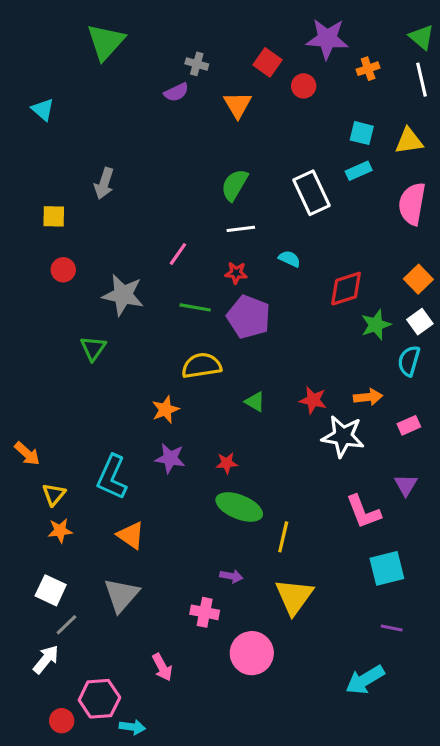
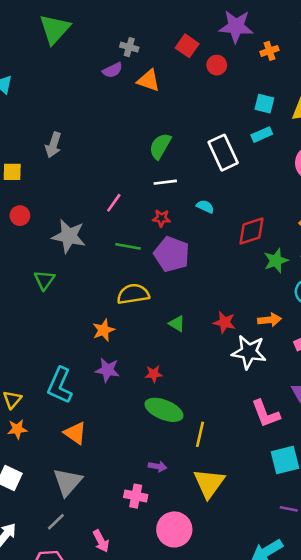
orange triangle: (238, 105) -> (149, 81), moved, turned -40
gray line: (66, 625) -> (56, 522), moved

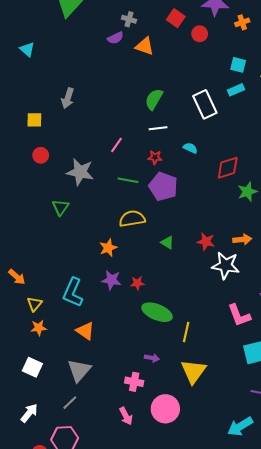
red star: (154, 374) -> (137, 283), moved
pink arrow: (101, 541) -> (126, 416), moved

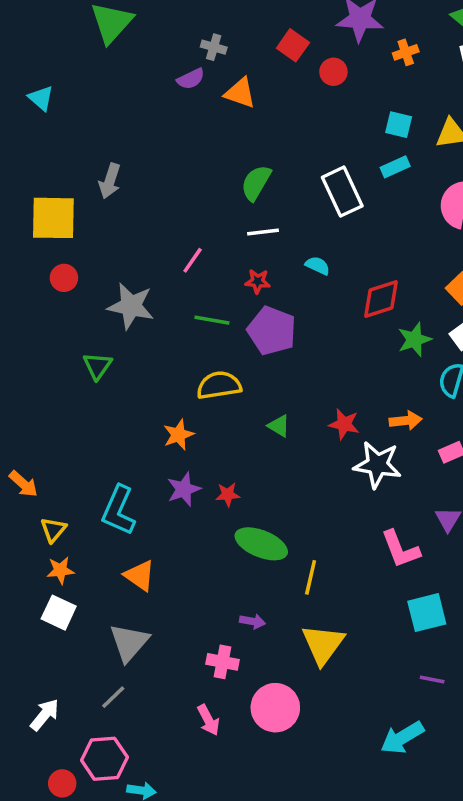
yellow square: (34, 120) -> (53, 218), size x1.8
purple star: (111, 280) -> (184, 489), turned -30
white square: (32, 367) -> (59, 613), moved

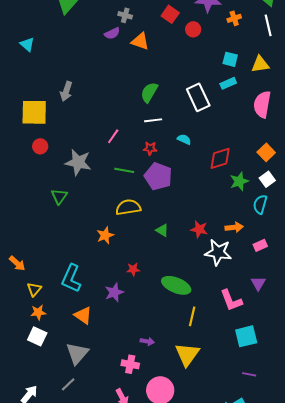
purple star: (184, 489) -> (114, 292), moved
green ellipse: (261, 544) -> (176, 285), moved
yellow line: (311, 577) -> (192, 316), moved

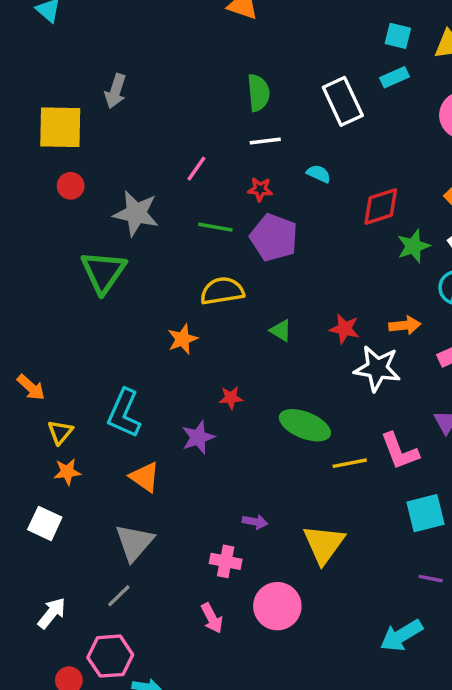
green semicircle: (149, 92) -> (258, 93), turned 145
green triangle: (59, 196) -> (103, 272), size x1.6
yellow line: (192, 316) -> (350, 463), moved, turned 66
white square: (37, 336) -> (45, 523), moved

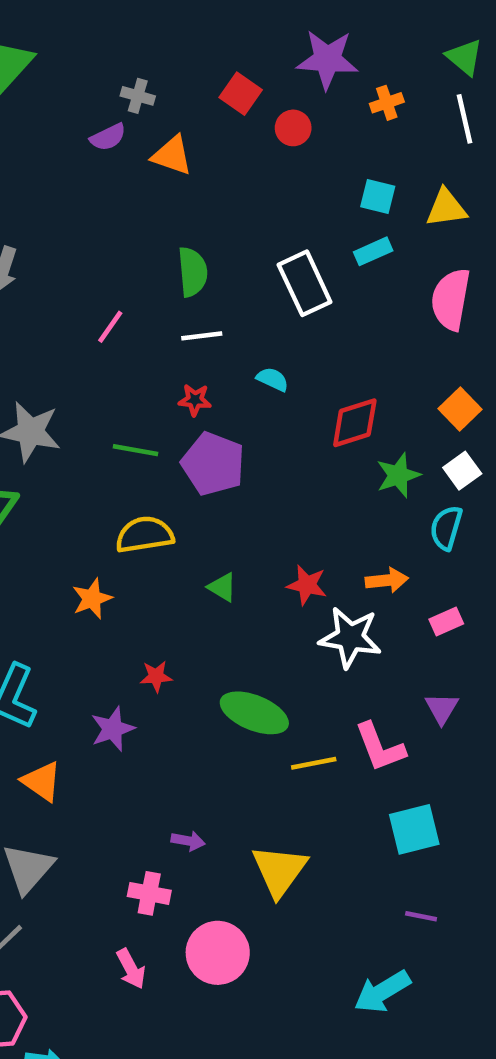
pink line: (196, 169) -> (110, 327), moved

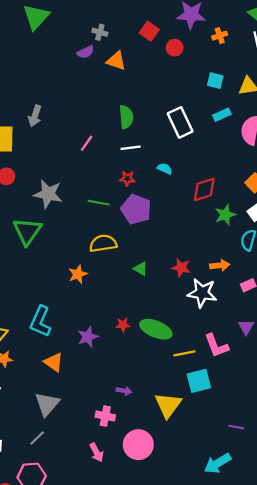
cyan rectangle: (373, 251) -> (222, 115), moved
red star: (156, 676) -> (123, 325), moved
cyan square: (414, 829) -> (199, 381), moved

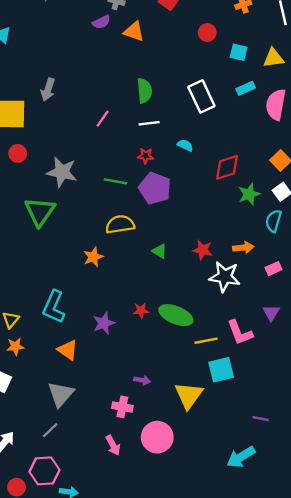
red circle: (175, 48) -> (207, 33), moved

